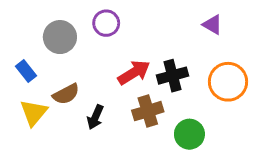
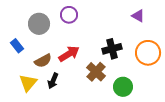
red arrow: (134, 72) -> (69, 54), moved
brown cross: (148, 111) -> (96, 72), turned -30
yellow triangle: (34, 113) -> (28, 83), moved
black arrow: (95, 117) -> (53, 81), moved

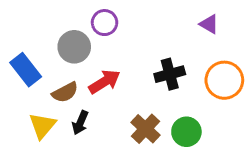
gray circle: (39, 24) -> (74, 47), moved
blue rectangle: (17, 46) -> (26, 70), size x1.5
brown cross: (96, 72) -> (145, 129), moved

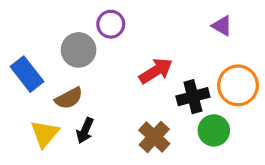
black cross: (170, 74) -> (193, 97), moved
red arrow: (105, 82) -> (156, 71), moved
green circle: (186, 132) -> (214, 130), moved

